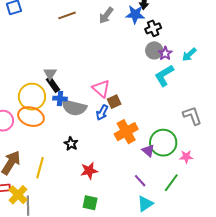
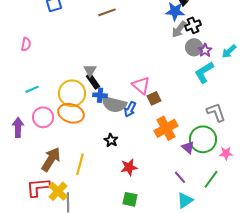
gray arrow: (106, 15) -> (179, 29), moved
blue arrow: (102, 113) -> (130, 109), moved
gray L-shape: (192, 116) -> (216, 112), moved

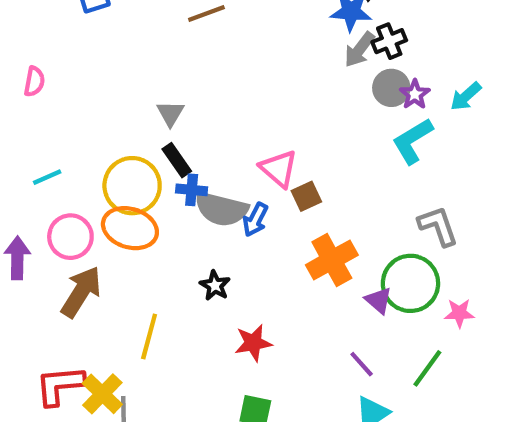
gray triangle: (90, 70) -> (170, 113), moved
brown arrow: (51, 159) -> (81, 292), moved

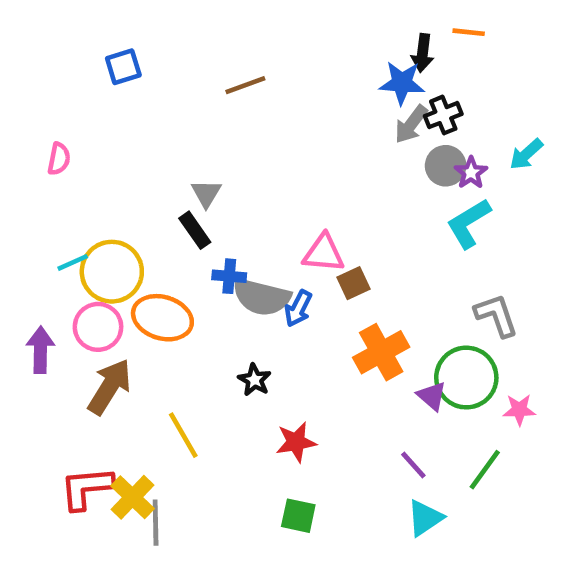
cyan arrow: (466, 96) -> (526, 154), moved
black rectangle: (177, 160) -> (195, 230), moved
pink triangle: (279, 169) -> (324, 253), turned -36
yellow circle: (132, 186) -> (112, 272), moved
yellow line: (149, 337) -> (183, 435), turned -45

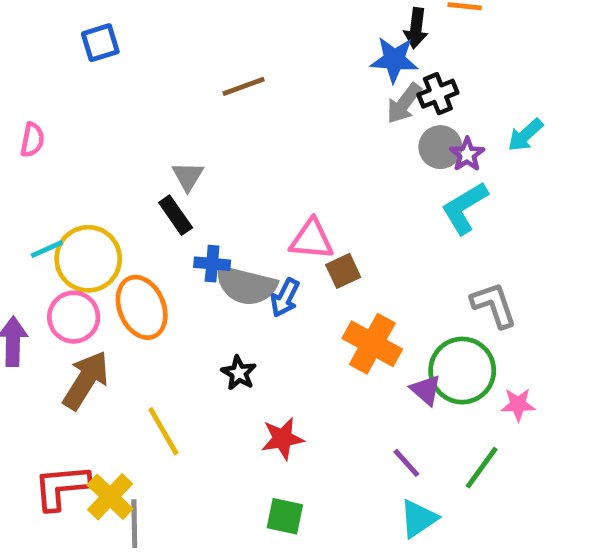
brown line: (245, 85) -> (244, 86), moved
orange ellipse: (162, 318) -> (142, 307), turned 50
orange cross: (381, 352) -> (372, 344), turned -32

